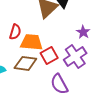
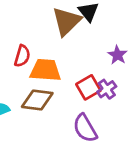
red square: (49, 56) -> (88, 87), moved
purple cross: (75, 56) -> (107, 89), size x0.6

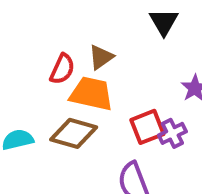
brown triangle: (67, 21) -> (101, 57), moved, size x0.6

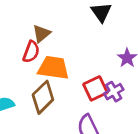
brown triangle: (101, 57) -> (41, 34), moved
brown diamond: (74, 133) -> (43, 97), turned -56

